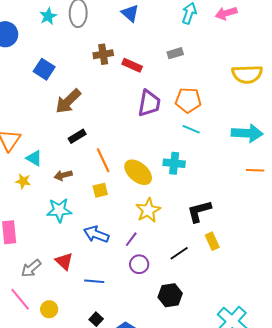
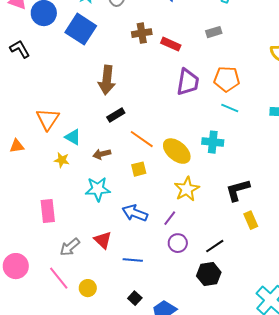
blue square: (44, 69) -> (81, 29), moved, size x1.4
brown arrow: (68, 101) -> (107, 80), turned -40
orange line: (103, 160) -> (142, 139), turned -30
black line: (179, 253) -> (215, 246), moved

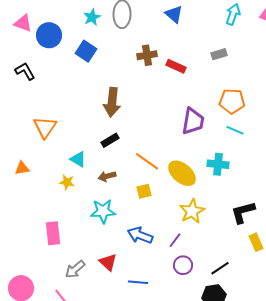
blue square: (81, 29) -> (86, 51), size x0.7
purple trapezoid: (188, 82) -> (193, 121), moved
black rectangle: (116, 115) -> (110, 140), moved
orange triangle: (48, 119) -> (45, 127), moved

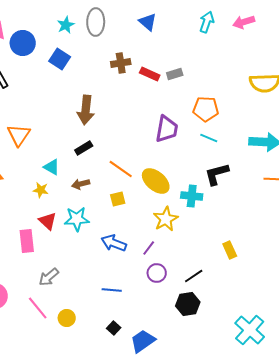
gray rectangle: (219, 54) -> (175, 74), moved
cyan cross: (218, 164) -> (192, 196), moved
black L-shape: (243, 212) -> (217, 174), moved
red triangle: (108, 262) -> (48, 221), moved

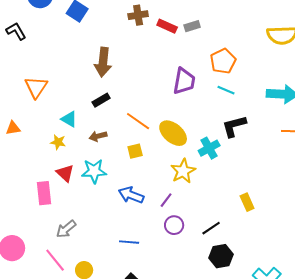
orange pentagon: (206, 109) -> (223, 61), turned -30
cyan cross: (192, 196) -> (209, 148), turned -35
black hexagon: (188, 304) -> (221, 256), moved

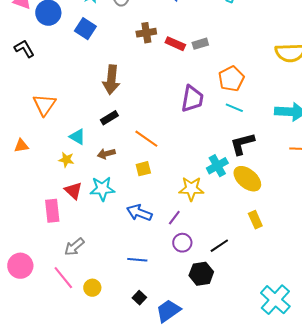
yellow ellipse: (173, 133) -> (247, 179), moved
yellow star: (183, 171) -> (191, 189), turned 30
black hexagon: (221, 256) -> (201, 274), moved

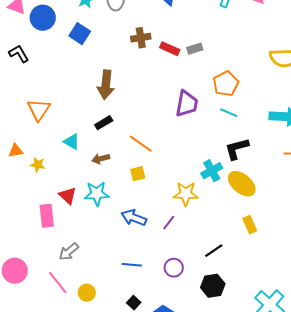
yellow star: (66, 160) -> (38, 165), moved
purple circle: (182, 243) -> (174, 268), moved
black hexagon: (201, 274) -> (213, 286), moved

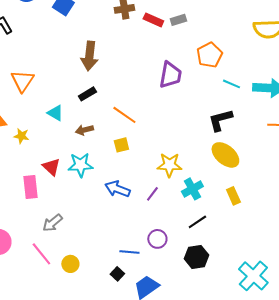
cyan line: (229, 113) -> (231, 84), moved
cyan cross: (212, 171) -> (192, 189), moved
blue line: (132, 265) -> (129, 252), moved

